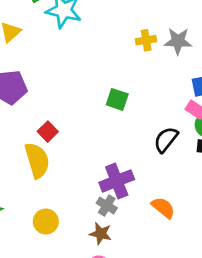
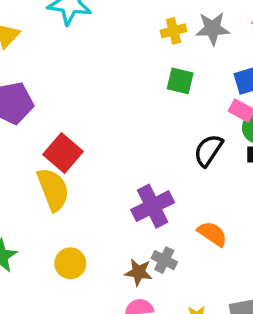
green square: (117, 99) -> (180, 81), moved
red square: (48, 132) -> (63, 153), size x1.5
gray cross: (107, 205) -> (164, 260), moved

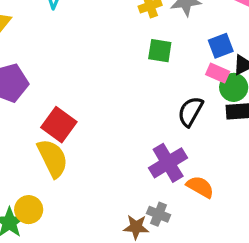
purple cross: (153, 206) -> (168, 163), moved
yellow circle: (70, 263) -> (29, 210), moved

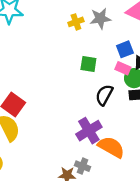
green square: (160, 51) -> (88, 64), moved
orange semicircle: (200, 187) -> (111, 147), size x1.4

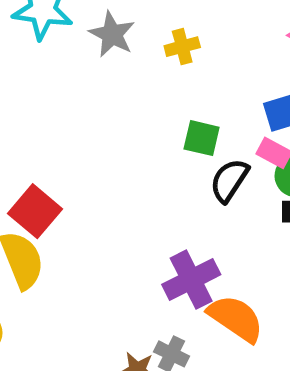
gray star: (100, 18) -> (112, 34), moved, turned 30
black semicircle: (104, 95) -> (229, 180), moved

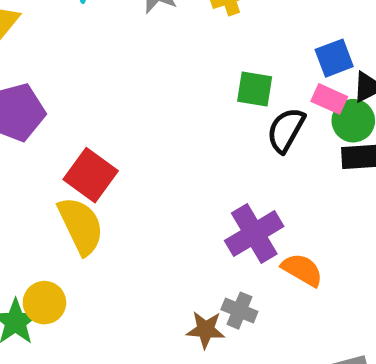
orange semicircle: (236, 318) -> (302, 270), size x0.7

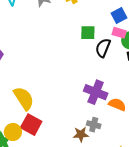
red square: (91, 175) -> (31, 125), moved
purple cross: (254, 234) -> (96, 92), turned -30

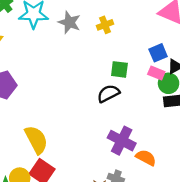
black semicircle: (103, 48) -> (108, 94), moved, turned 36

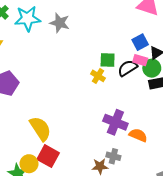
yellow cross: (105, 25) -> (98, 76), moved, turned -32
black semicircle: (108, 94) -> (128, 68), moved

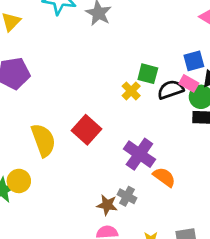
red square: (48, 156) -> (86, 130), moved

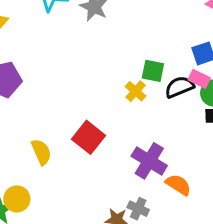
yellow semicircle: (43, 140) -> (41, 152), size x0.7

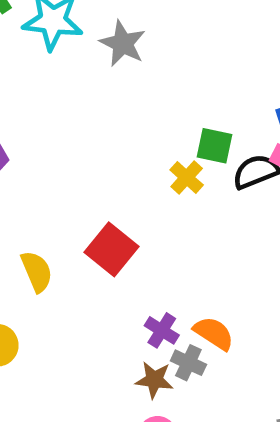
purple cross: (149, 161) -> (162, 330), moved, size x0.6
orange semicircle: (178, 185) -> (214, 333), moved

